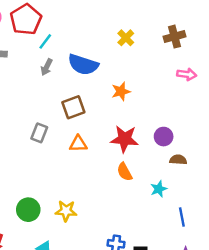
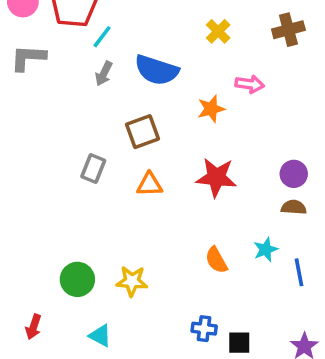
pink arrow: (187, 74) -> (250, 84), moved
purple circle: (164, 137) -> (294, 174), moved
orange semicircle: (125, 172) -> (216, 260), moved
blue line: (182, 217) -> (299, 272), moved

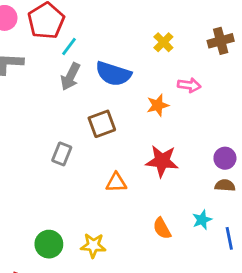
gray arrow: (104, 74) -> (70, 77), size x1.4
orange triangle: (150, 184) -> (116, 183), moved

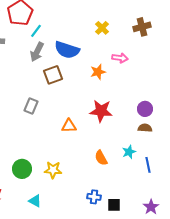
brown square: (102, 124) -> (53, 75), moved

